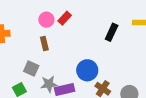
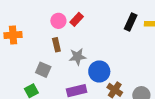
black rectangle: (112, 32) -> (131, 22), moved
gray star: (49, 84) -> (77, 57), moved

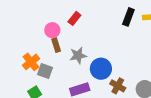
pink circle: (58, 21) -> (52, 30), moved
orange cross: (13, 35) -> (31, 62), moved, turned -30

